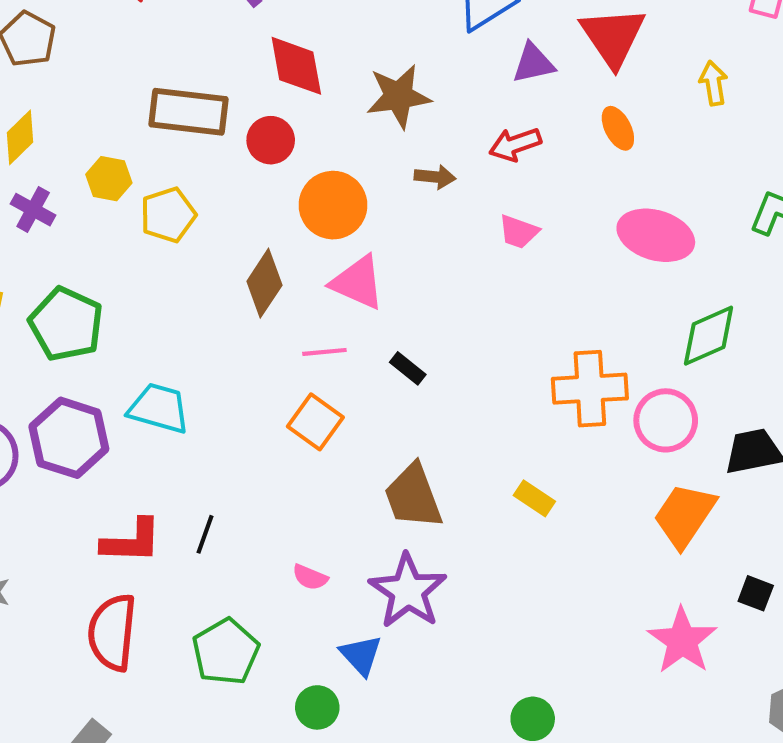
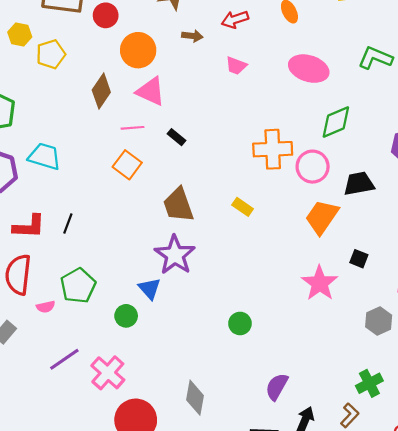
pink semicircle: (310, 577) -> (46, 307), moved, turned -36

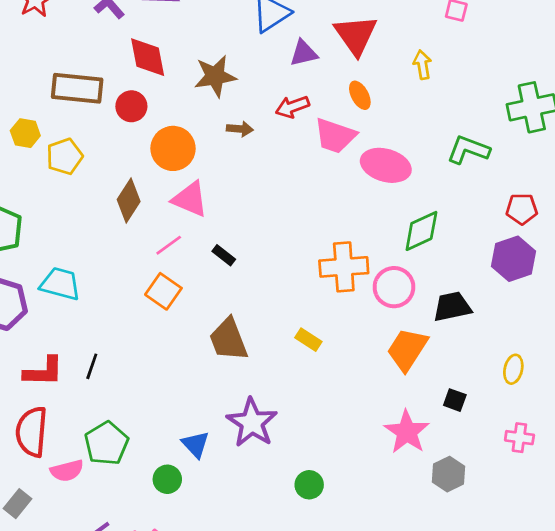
pink trapezoid: (236, 66) -> (335, 136), moved, size x1.6
pink line: (132, 128) -> (169, 245), turned -30
purple star: (175, 255) -> (252, 423), moved
pink semicircle: (46, 307) -> (67, 471), size x1.4
gray hexagon: (379, 321) -> (448, 474), moved

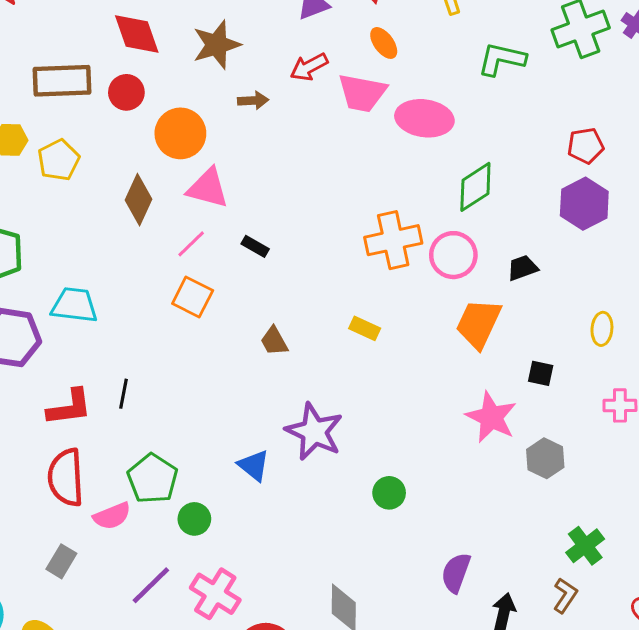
green L-shape: (468, 150) -> (502, 59), moved
black trapezoid: (452, 307) -> (523, 268), size x0.7
brown trapezoid: (228, 339) -> (274, 341), size x0.6
green circle: (167, 479) -> (194, 519), moved

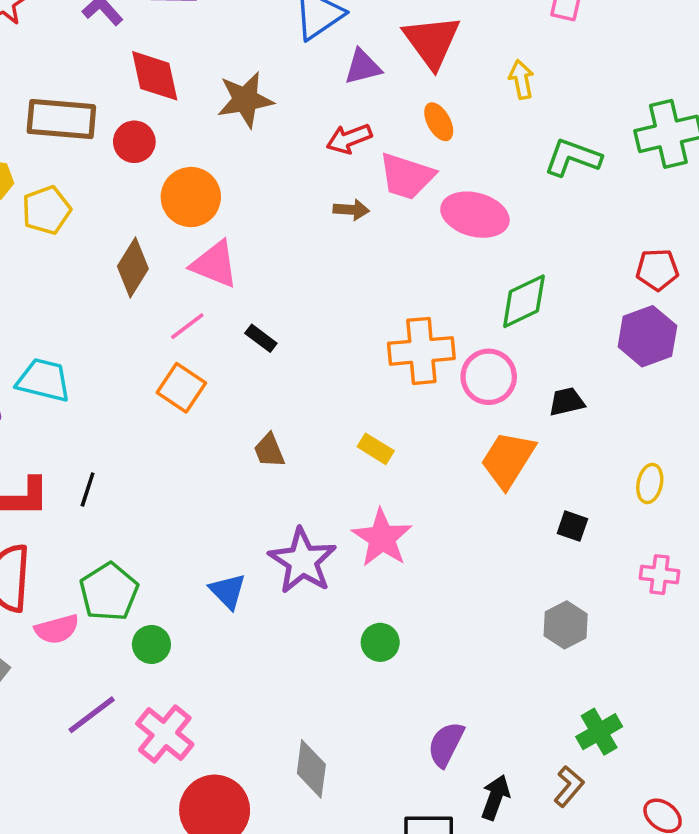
brown arrow: (253, 100) -> (351, 210), moved
pink star: (491, 417) -> (382, 538), moved

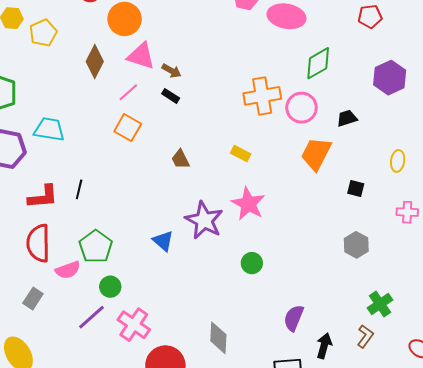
brown arrow: (351, 210) -> (171, 71), moved, turned 30
red pentagon: (657, 270) -> (370, 16), moved
green circle: (151, 644) -> (110, 287), moved

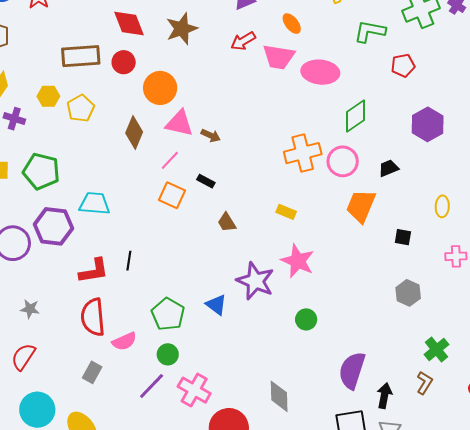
black rectangle: (171, 96) -> (206, 181), moved
green pentagon: (96, 247) -> (168, 314), moved
purple semicircle: (294, 318) -> (352, 370), size x1.4

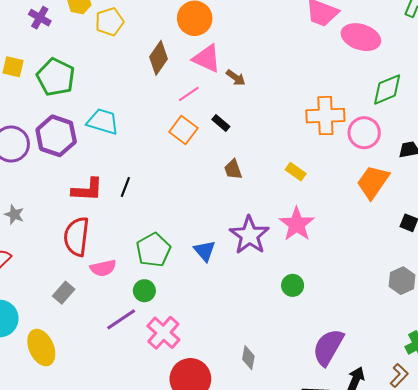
gray diamond: (279, 396) -> (248, 358), size x0.7

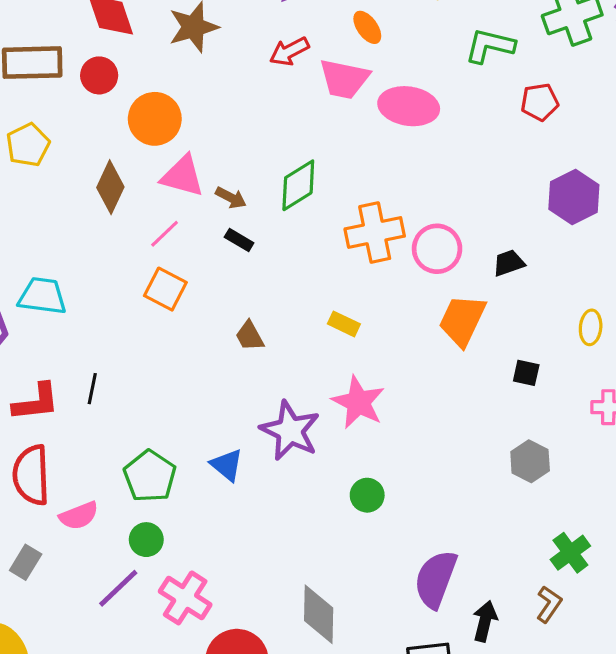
green diamond: (387, 89) -> (298, 185), moved
black rectangle: (221, 123) -> (239, 240), moved
gray diamond: (248, 358) -> (319, 614), size x1.6

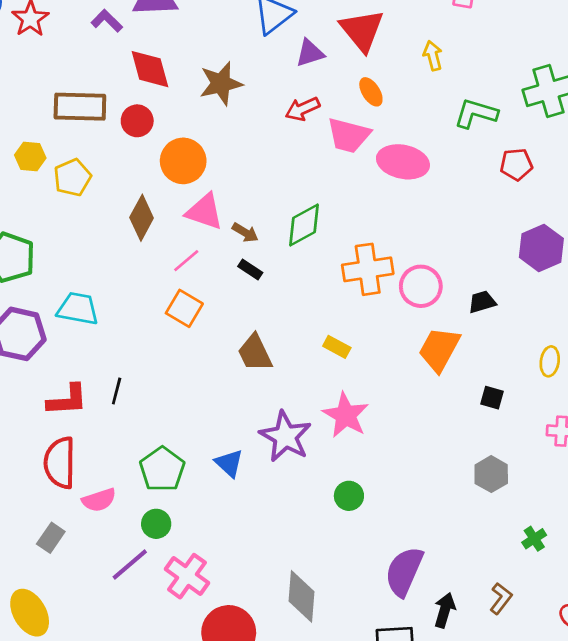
brown trapezoid: (250, 336) -> (255, 353), size x1.4
green cross: (570, 553) -> (534, 539), moved, size x0.7

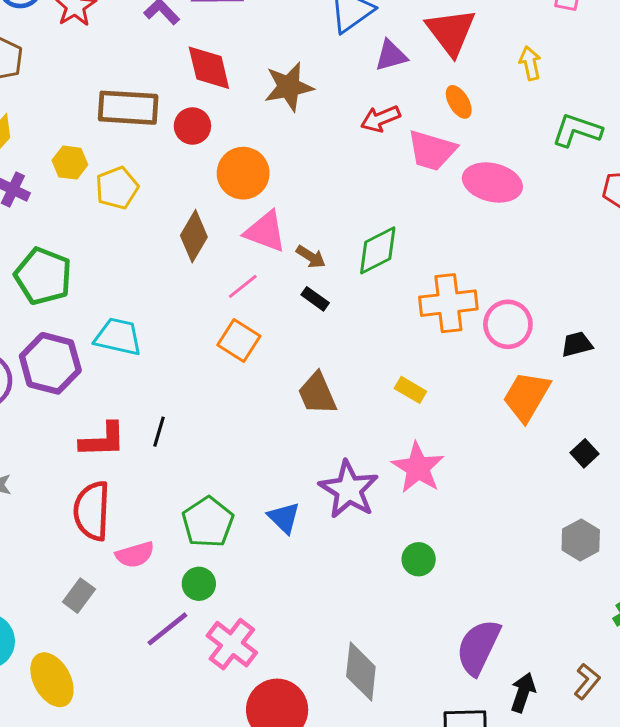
black square: (492, 398) -> (584, 453), turned 30

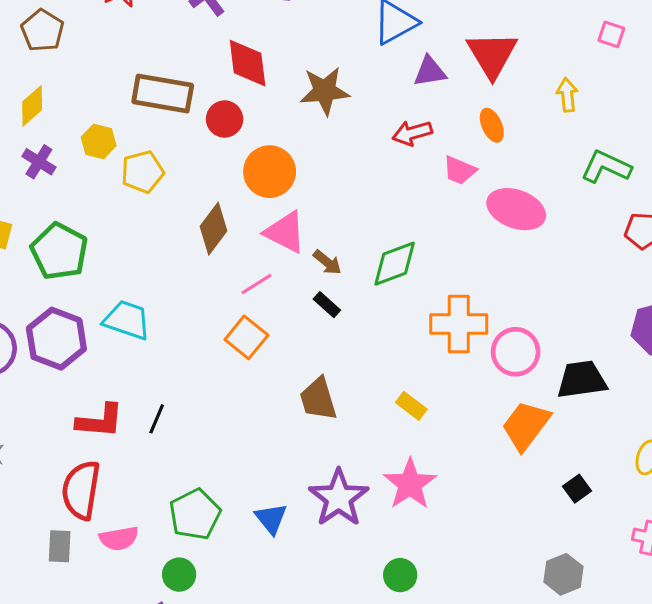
pink trapezoid: (432, 150) -> (460, 170), size x0.7
black trapezoid: (577, 344) -> (582, 380), size x1.6
gray rectangle: (79, 596) -> (60, 546), moved, turned -40

